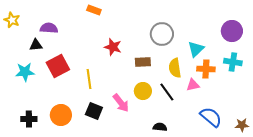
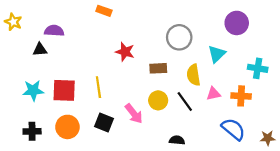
purple circle: (232, 31) -> (237, 23), moved
red square: (58, 66) -> (64, 90), moved, turned 30
orange cross: (206, 69) -> (241, 96), moved
cyan star: (25, 72) -> (33, 90), moved

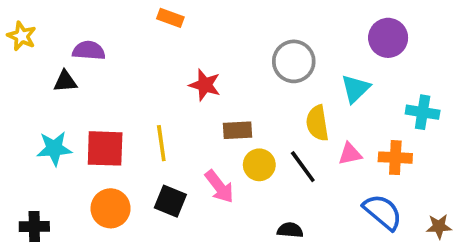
brown rectangle: (158, 68) -> (238, 130), moved
black cross: (32, 131) -> (34, 226), moved

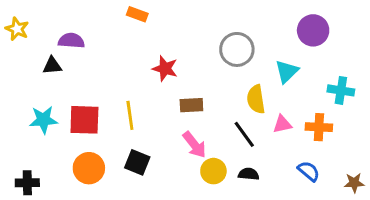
yellow circle: (259, 165) -> (213, 171), moved
pink arrow: (219, 187) -> (194, 145), moved
blue semicircle: (383, 212) -> (309, 171), size x0.7
black semicircle: (290, 230) -> (249, 174), moved

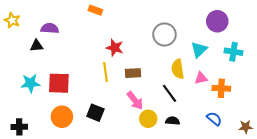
cyan cross: (341, 90) -> (234, 52), moved
yellow line: (130, 115) -> (106, 72), moved
pink triangle: (282, 124) -> (201, 78), moved

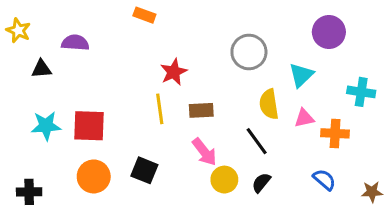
black triangle: (37, 46) -> (41, 69), moved
red star: (115, 48) -> (174, 72), turned 30
cyan cross: (234, 52) -> (361, 92), moved
black semicircle: (173, 121) -> (261, 183), turned -56

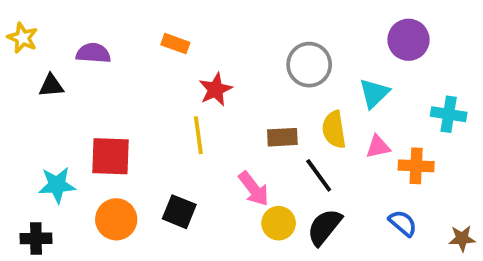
orange rectangle: (144, 15) -> (175, 44), moved
brown rectangle: (201, 110) -> (282, 137), moved
cyan star: (46, 126) -> (57, 185), moved
black semicircle: (261, 183) -> (324, 227), size x1.5

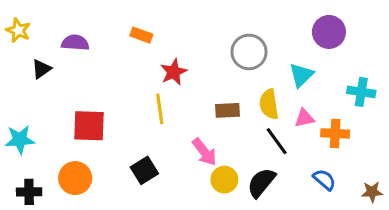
black triangle: (51, 86) -> (41, 69), turned -30
black line: (319, 175) -> (277, 141), moved
cyan star: (57, 185) -> (20, 140), moved
black square: (179, 212) -> (144, 170), turned 36
orange circle: (116, 219) -> (75, 178), moved

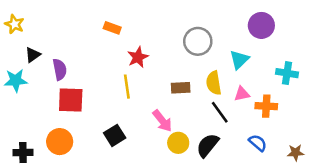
purple semicircle: (75, 43) -> (60, 69), moved, turned 75
cyan star: (20, 140) -> (16, 80), moved

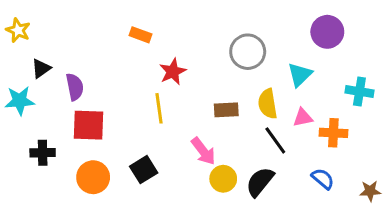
orange circle: (60, 142) -> (93, 177), moved
black cross: (23, 153) -> (43, 153), moved

